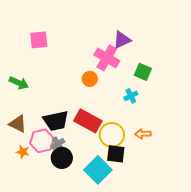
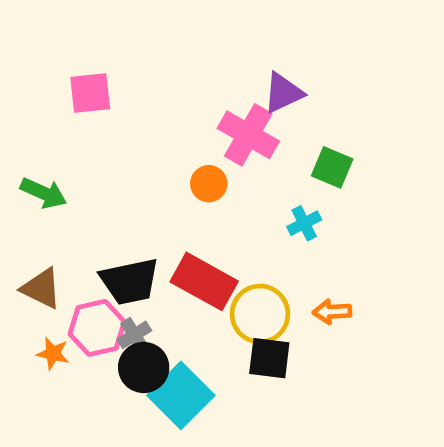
cyan square: (98, 170) -> (181, 395), moved

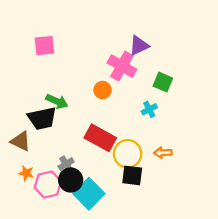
green arrow: (44, 193) -> (57, 101), moved
black trapezoid: (130, 281) -> (42, 118), moved
pink hexagon: (97, 328) -> (48, 185), moved

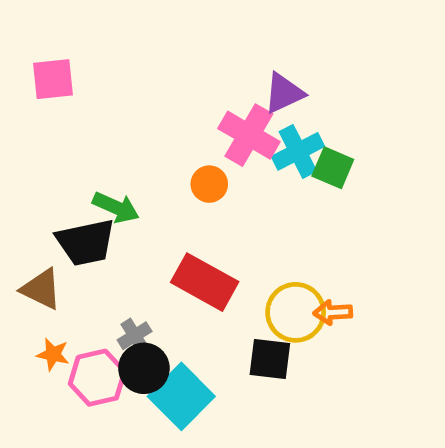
pink square: (44, 46) -> (53, 79), moved
cyan cross: (149, 109) -> (298, 151), moved, size x1.5
yellow circle: (128, 154) -> (296, 312), moved

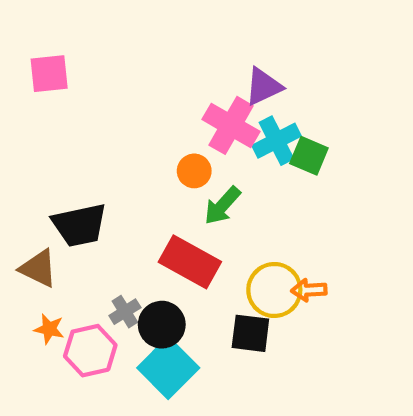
green arrow: (116, 207) -> (222, 206), moved, turned 108
black circle: (144, 368) -> (162, 325), moved

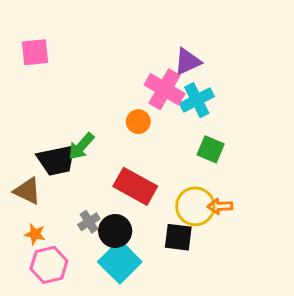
green square: (309, 156) -> (211, 149), moved
green arrow: (222, 206) -> (81, 146), moved
pink hexagon: (90, 351) -> (49, 265), moved

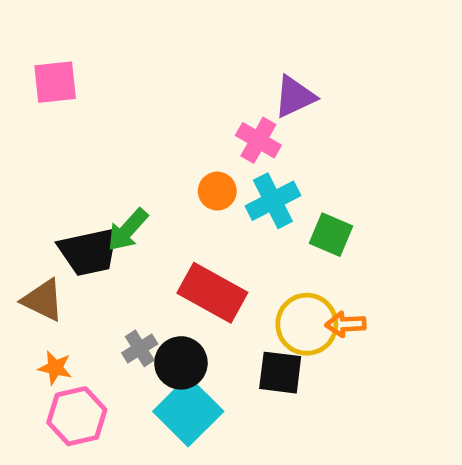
pink cross: (164, 89) -> (258, 140), size x0.7
cyan cross: (197, 100) -> (273, 201), moved

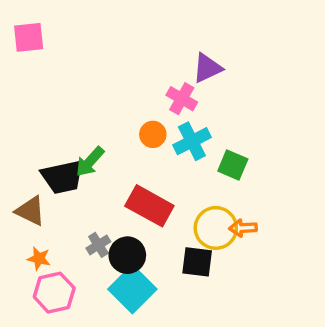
pink square: (55, 82) -> (29, 37), moved

